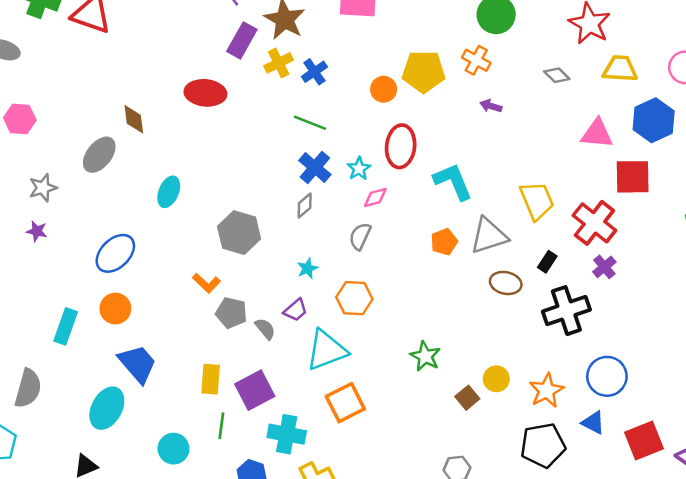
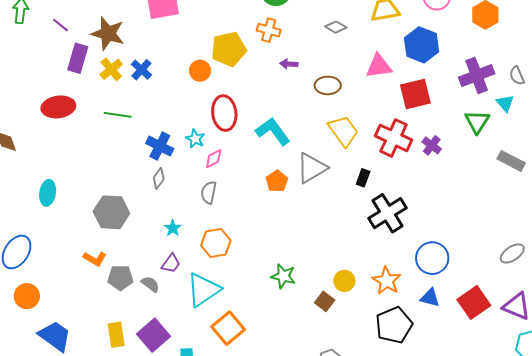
green line: (310, 123) -> (118, 115), moved
purple cross: (604, 267) -> (432, 145), moved
brown ellipse: (506, 283) -> (328, 85), moved

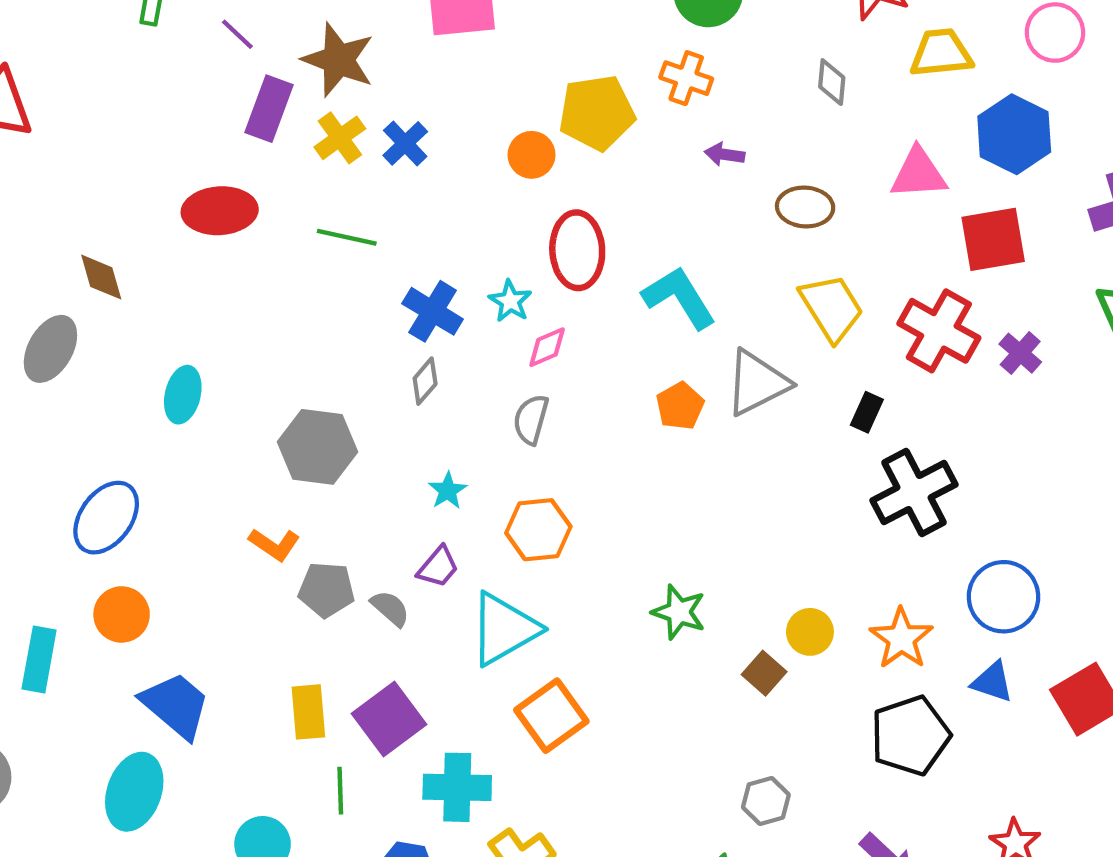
gray diamond: (336, 27) -> (832, 82), turned 60

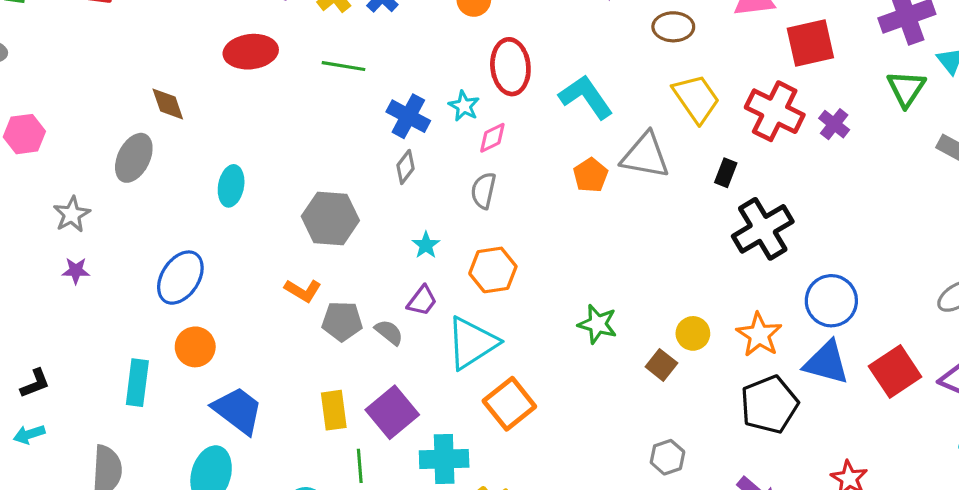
gray triangle: (757, 383) -> (645, 156), turned 40
blue triangle: (992, 682) -> (827, 363), size x1.5

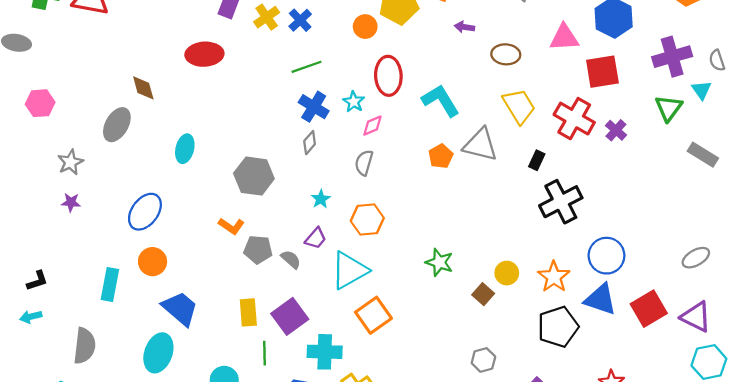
green line: (343, 66) -> (307, 67), moved, turned -32

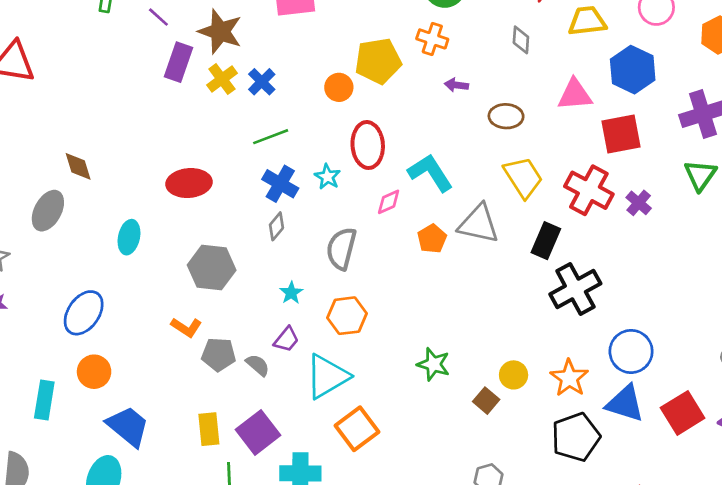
red ellipse: (204, 54) -> (189, 183), moved
pink diamond: (372, 126) -> (389, 202), moved
black rectangle: (537, 160) -> (546, 241), size x1.5
gray semicircle: (364, 163) -> (341, 249), size x1.4

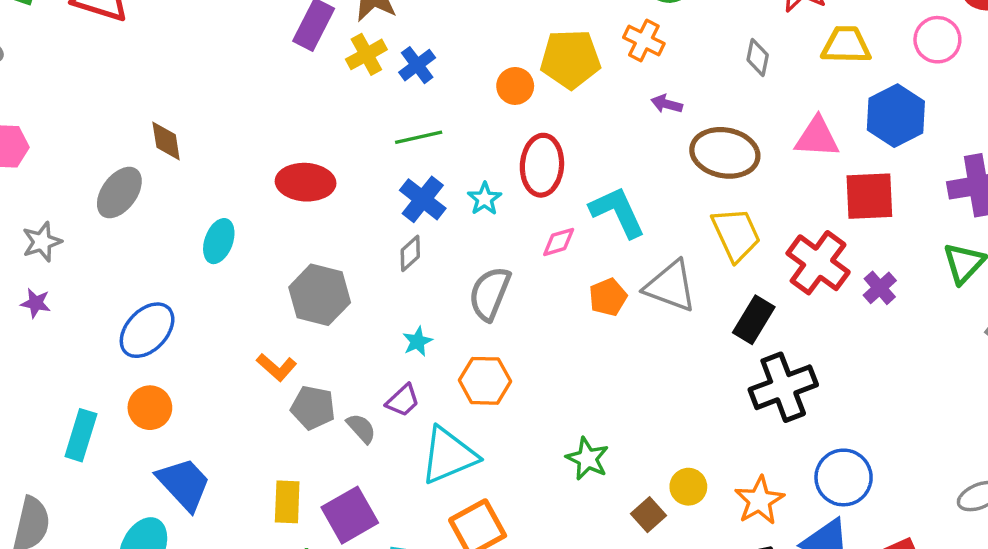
brown ellipse: (506, 116) -> (725, 153), size x1.5

